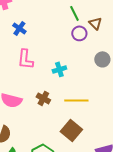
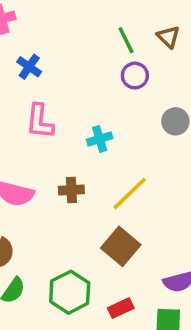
brown triangle: (95, 23) -> (168, 37), moved
brown cross: (43, 98) -> (71, 190), turned -32
yellow line: (76, 100) -> (130, 194), turned -45

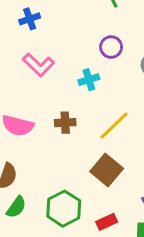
blue cross: (29, 67) -> (30, 19), turned 36
purple circle: (135, 76) -> (111, 47), moved
pink L-shape: (40, 121) -> (38, 65), turned -52

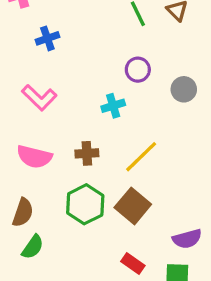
pink L-shape: (38, 65) -> (39, 98), moved
green hexagon: (64, 209) -> (85, 204), moved
red rectangle: (107, 222) -> (133, 263), turned 60

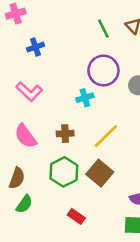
purple circle: (138, 70) -> (103, 71), size x1.6
pink semicircle: (34, 157) -> (26, 136), turned 40
red rectangle: (133, 263) -> (76, 216), moved

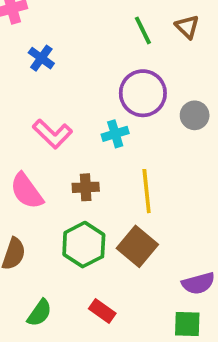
blue cross: (35, 47) -> (41, 58), turned -35
pink L-shape: (29, 92) -> (52, 134), moved
yellow line: (106, 136) -> (147, 191), turned -52
green semicircle: (24, 204) -> (39, 313), moved

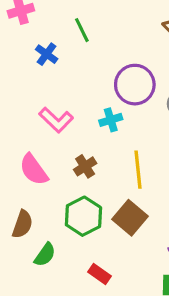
green line: (143, 30) -> (82, 30), moved
brown cross: (86, 187) -> (85, 166), turned -30
green semicircle: (39, 313) -> (45, 255), moved

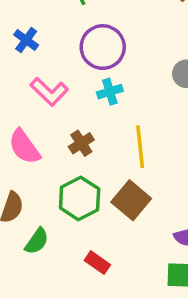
blue cross: (47, 54) -> (26, 40), moved
purple circle: (135, 85) -> (103, 47), moved

